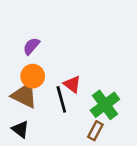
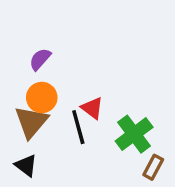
brown triangle: (25, 95) -> (31, 122), turned 44
brown rectangle: (95, 131) -> (153, 167), moved

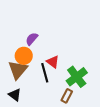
purple semicircle: (40, 59) -> (32, 39), moved
brown rectangle: (153, 167) -> (67, 96), moved

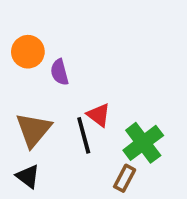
purple semicircle: (32, 39) -> (60, 72), turned -56
orange circle: (24, 56) -> (28, 52), moved

